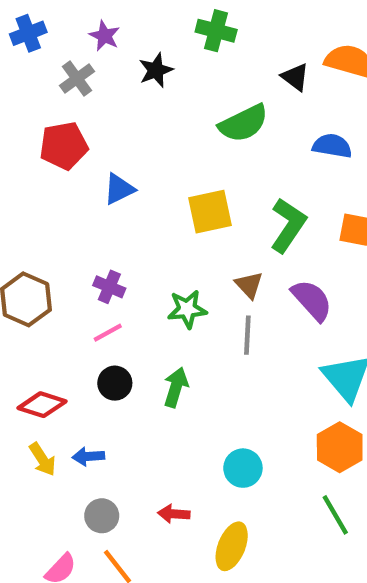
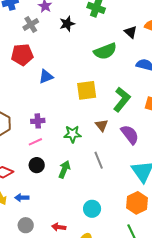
purple cross: (109, 287) -> (38, 121), turned -32
gray line: (247, 335) -> (99, 160), moved, turned -30

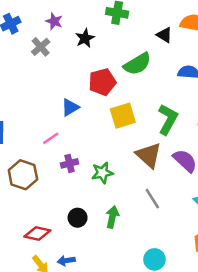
red pentagon: (22, 55) -> (102, 82), moved
brown triangle: (102, 125) -> (149, 155), size x1.6
green star: (72, 134) -> (102, 173), moved
pink line: (35, 142) -> (51, 138), moved

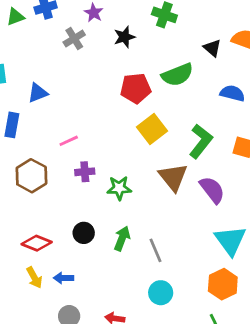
blue triangle: (70, 107) -> (38, 93), moved
yellow square: (123, 116) -> (152, 129), turned -30
gray line: (152, 199) -> (156, 250), moved

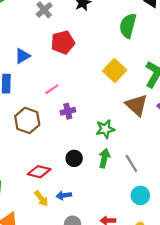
green semicircle: (177, 75) -> (128, 26), turned 135
red pentagon: (136, 88) -> (63, 42), moved
green star: (119, 188) -> (105, 129), moved

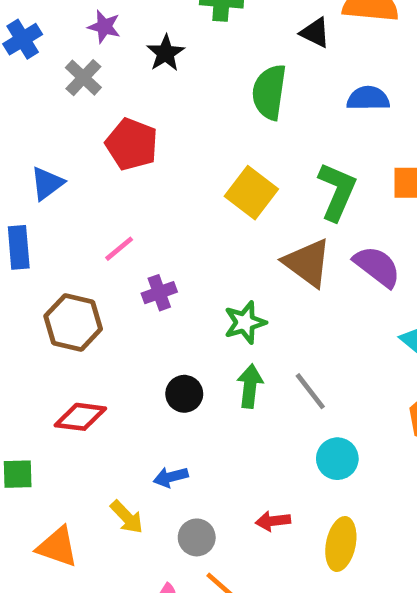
red pentagon: (63, 42) -> (132, 144), turned -30
red diamond: (39, 172) -> (80, 417), moved
yellow arrow: (41, 199) -> (127, 517), moved

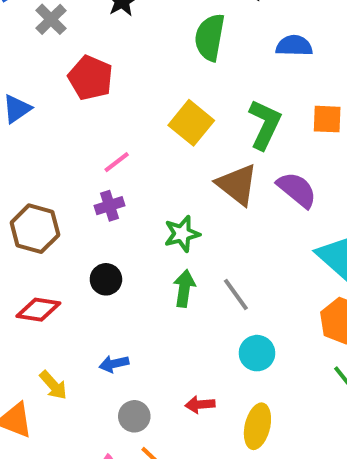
pink line: (119, 249) -> (117, 162), moved
black circle: (184, 394) -> (106, 279), moved
yellow arrow: (127, 517) -> (53, 385), moved

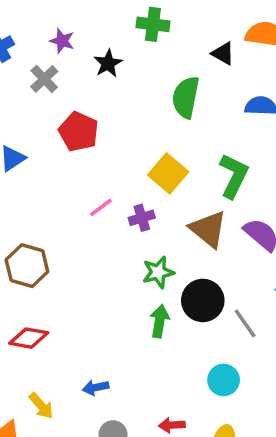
purple cross: (110, 206) -> (142, 218), moved
black circle: (106, 279) -> (203, 300), moved, size x1.5
gray line: (236, 295) -> (245, 323), moved

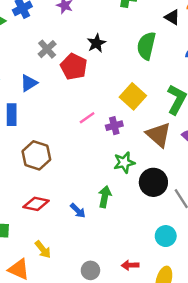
black star: (108, 63) -> (96, 43), moved
gray cross: (44, 79) -> (47, 49), moved
green arrow: (160, 321) -> (105, 197), moved
blue arrow: (96, 388) -> (78, 211), moved, turned -126

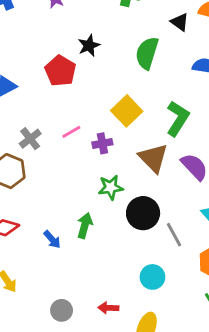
gray cross: (47, 49) -> (30, 139), moved

